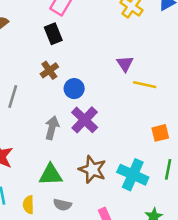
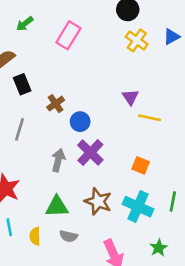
black rectangle: (53, 34) -> (22, 84), moved
orange square: (160, 133) -> (141, 165), moved, turned 36

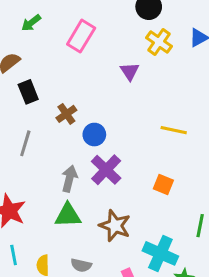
purple triangle: (130, 97) -> (130, 71), moved
green triangle: (57, 207) -> (68, 215), moved
cyan cross: (138, 207) -> (160, 253), moved

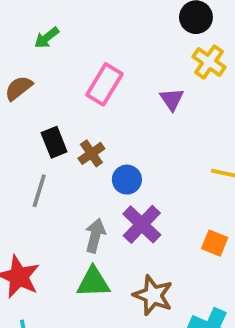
pink rectangle: (81, 36) -> (105, 84), moved
black rectangle: (28, 92) -> (54, 142), moved

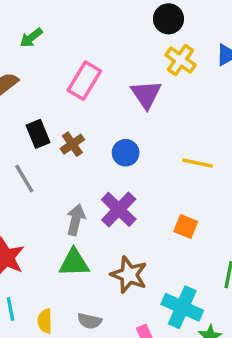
purple triangle: (172, 99) -> (146, 94), size x1.4
blue circle: (127, 180) -> (126, 153), moved
gray line: (39, 191) -> (24, 179), turned -48

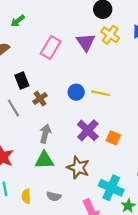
purple triangle: (146, 94) -> (86, 42), moved
brown cross: (72, 144) -> (40, 99), moved
yellow line: (198, 163) -> (101, 93), moved
purple cross: (119, 209) -> (88, 130), moved

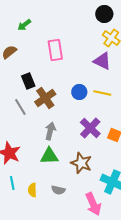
purple triangle: (86, 42) -> (102, 61), moved, turned -30
pink rectangle: (51, 48) -> (55, 50), turned -40
brown cross: (40, 99) -> (45, 98), size x1.5

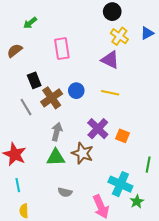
blue circle: (79, 92) -> (76, 91), moved
brown star: (81, 163) -> (82, 153), moved
yellow semicircle: (32, 190) -> (24, 211), moved

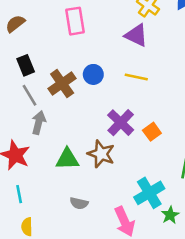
black rectangle: (34, 80) -> (26, 65), moved
gray arrow: (57, 132) -> (39, 123), moved
orange square: (122, 136) -> (152, 132), turned 32
cyan cross: (120, 184) -> (149, 193), turned 35

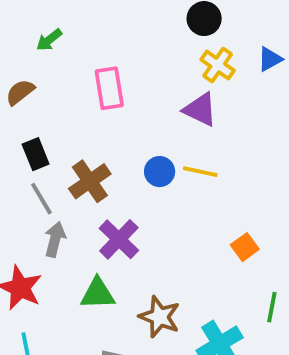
blue circle: (93, 74) -> (160, 172), moved
purple cross: (121, 123) -> (119, 239), moved
orange square: (152, 132) -> (245, 247), moved
brown star: (101, 154) -> (160, 317), moved

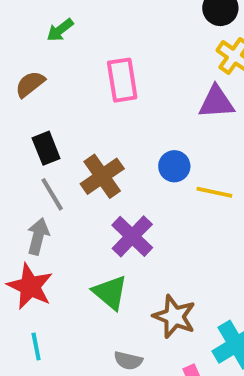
purple triangle: (200, 110) -> (216, 102), turned -30
yellow line: (200, 172) -> (214, 192), moved
gray arrow: (55, 239) -> (38, 236), moved
green triangle: (98, 294) -> (110, 292), turned 42

